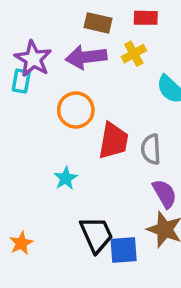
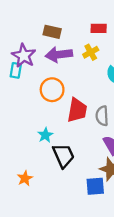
brown rectangle: (98, 23) -> (52, 32), moved
black trapezoid: (96, 235) -> (63, 156), moved
orange star: (21, 243) -> (25, 178), moved
blue square: (124, 250) -> (95, 186), moved

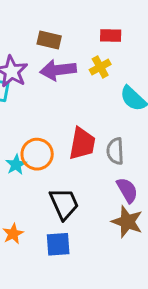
orange circle: (52, 90) -> (37, 154), moved
cyan star: (45, 135) -> (16, 165), moved
blue square: (95, 186) -> (58, 244), moved

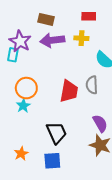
yellow cross: (100, 67) -> (81, 38), turned 32
gray semicircle: (115, 151) -> (92, 85), moved
orange circle: (37, 154) -> (26, 88), moved

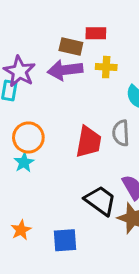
red rectangle: (89, 16) -> (96, 33), moved
brown rectangle: (46, 19) -> (71, 46), moved
black trapezoid: (56, 133) -> (100, 201), moved, turned -30

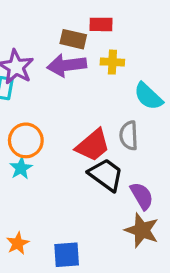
red trapezoid: (89, 142) -> (93, 145), turned 40
black trapezoid: (100, 201) -> (106, 175), moved

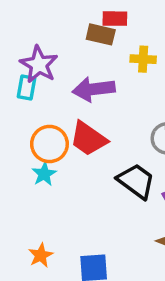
red rectangle: (101, 24) -> (115, 19), moved
purple arrow: (67, 65) -> (94, 89), moved
red trapezoid: (93, 145) -> (88, 139), moved, turned 75

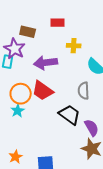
brown rectangle: (101, 34) -> (28, 32), moved

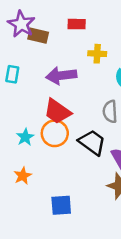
purple star: (15, 49) -> (21, 24), moved
orange circle: (21, 94) -> (55, 133), moved
orange star: (16, 157) -> (23, 176), moved

